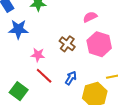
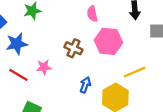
pink semicircle: (90, 17) -> (92, 14), turned -64
red line: (44, 76) -> (18, 75), moved

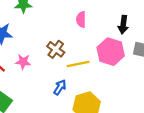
pink hexagon: (108, 41) -> (111, 52), moved
yellow line: (135, 72) -> (78, 64), moved

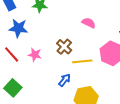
pink semicircle: (81, 19) -> (89, 23), turned 112

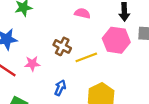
blue arrow: (64, 80) -> (60, 88), moved

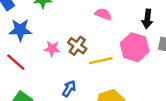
pink star: (32, 64) -> (52, 49), moved

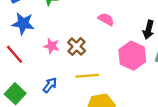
yellow line: (101, 61) -> (87, 76), moved
blue arrow: (69, 89) -> (50, 85), moved

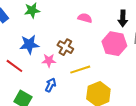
blue star: (23, 23) -> (29, 44), moved
pink star: (52, 46) -> (49, 60), moved

